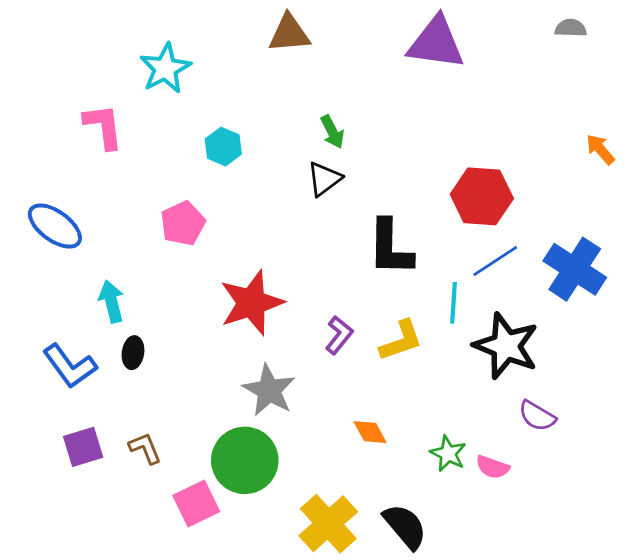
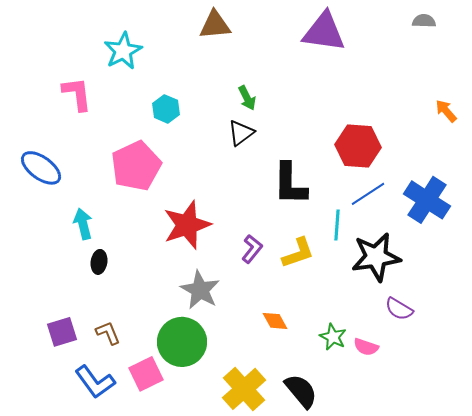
pink pentagon: (183, 223) -> (136, 166), size x1.5
black star: (506, 346) -> (376, 257), turned -30
blue L-shape: (70, 366) -> (95, 382), moved

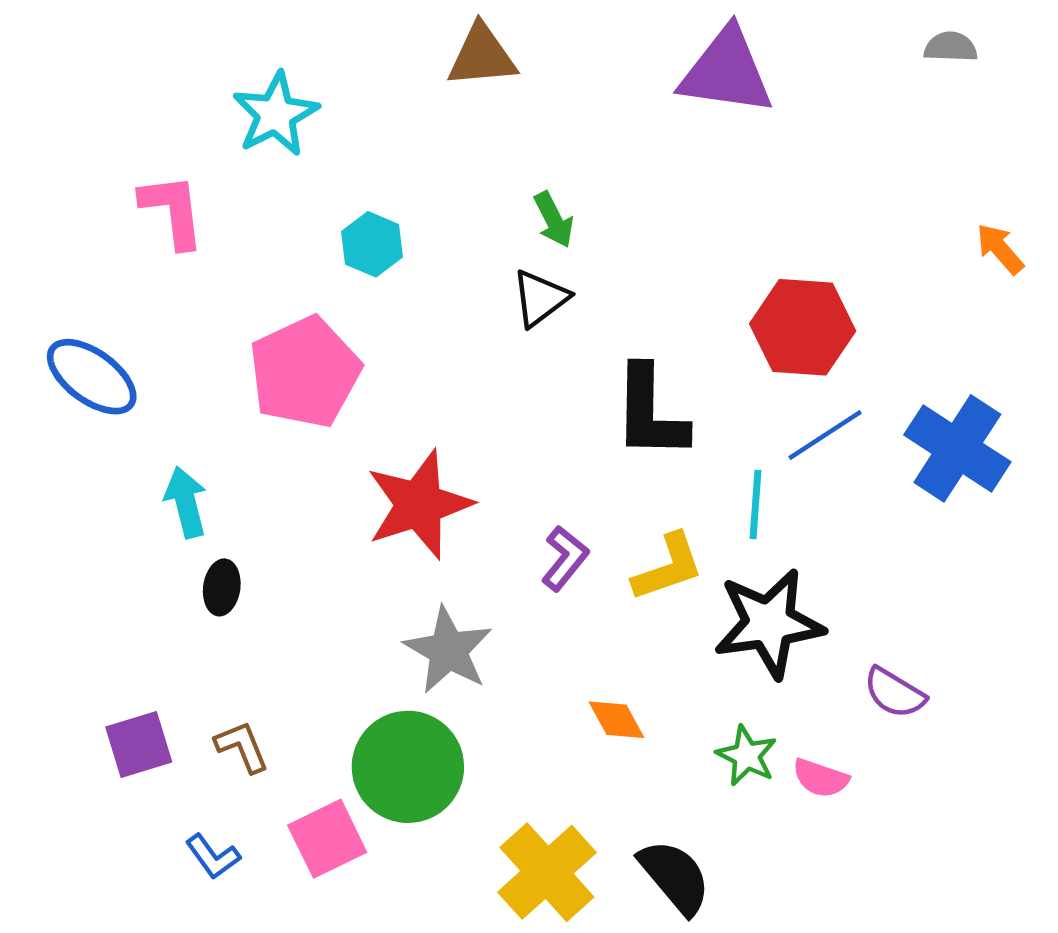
black star: (376, 257) -> (769, 623), moved
blue L-shape: (95, 382) -> (213, 857), size x0.6

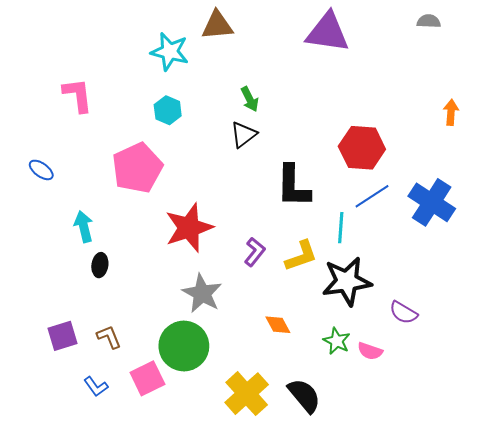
cyan star: (276, 114) -> (170, 52), moved, turned -30
orange arrow: (1000, 249) -> (451, 112), turned 45
blue ellipse: (92, 377) -> (41, 170), size x0.6

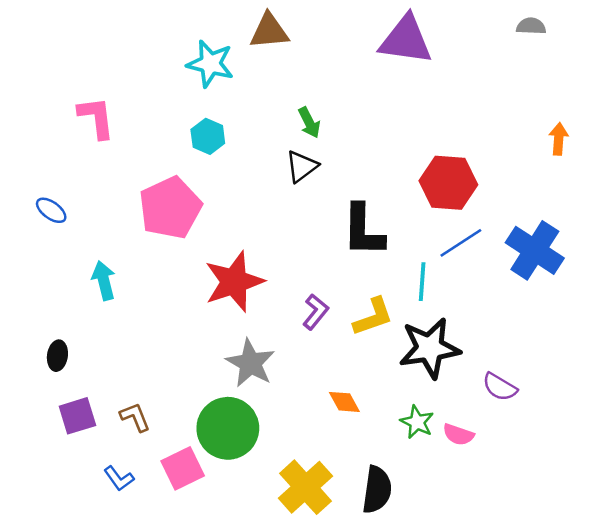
black ellipse: (100, 265) -> (57, 356), moved
black semicircle: (304, 396) -> (377, 490), turned 48

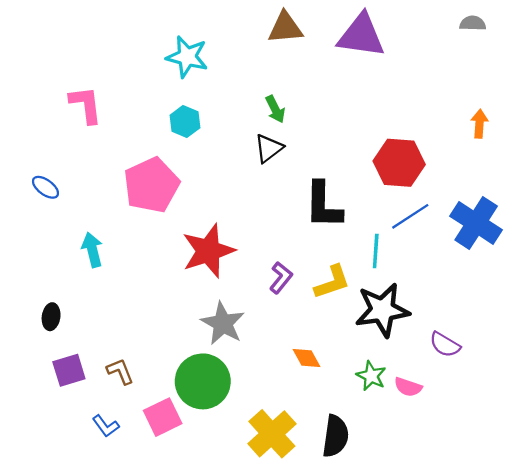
brown triangle: (269, 31) -> (285, 28), moved
orange arrow: (559, 139) -> (479, 124), moved

